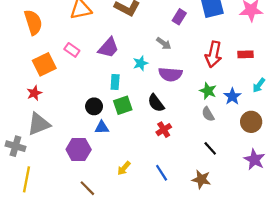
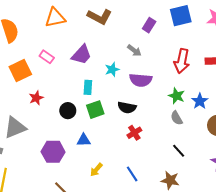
red star: (34, 93) -> (36, 98), moved
black semicircle: (156, 103) -> (127, 107), turned -42
blue triangle: (102, 127) -> (84, 140), moved

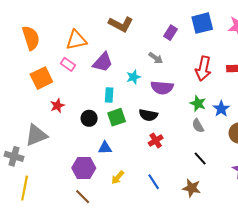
orange triangle: (55, 18) -> (76, 40), moved
purple hexagon: (53, 152) -> (84, 168), moved

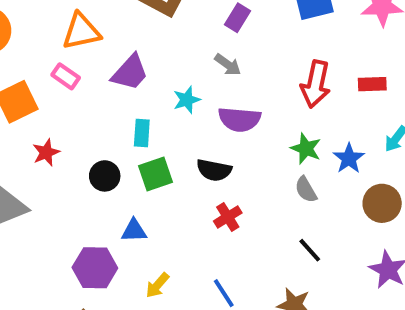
purple rectangle: (170, 33) -> (238, 18), moved

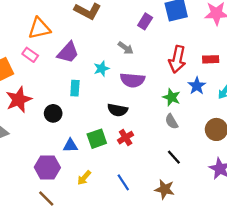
purple rectangle: (238, 18) -> (145, 21), moved
red star: (46, 152) -> (19, 100), size x1.6
blue star: (349, 158) -> (197, 86), moved
green square: (155, 174) -> (97, 139), moved

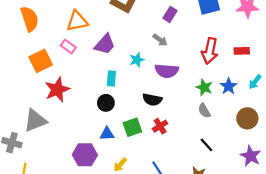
purple rectangle: (145, 21) -> (170, 14), moved
blue star: (197, 86) -> (229, 86), moved
black circle: (53, 113) -> (106, 103), moved

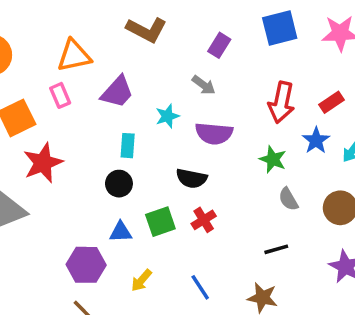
pink rectangle: (68, 47) -> (60, 95), turned 32
red rectangle: (242, 51) -> (332, 102), turned -32
blue star: (229, 86) -> (316, 140), moved
gray semicircle: (204, 111) -> (288, 199), moved
black line: (206, 145) -> (276, 249), turned -64

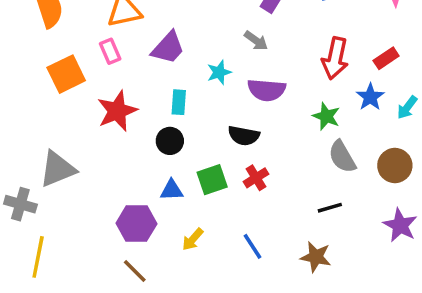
red star: (43, 163) -> (117, 111), moved
gray semicircle: (288, 199) -> (342, 157), size x1.4

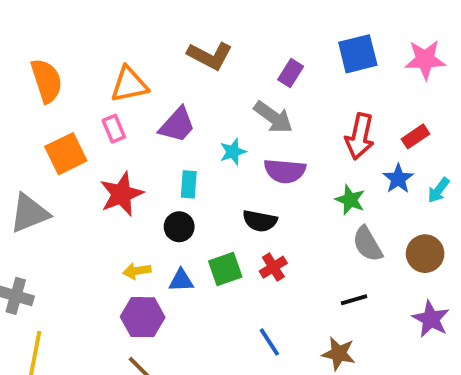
gray arrow: (256, 41) -> (273, 117), size x1.5
gray triangle: (57, 169) -> (29, 213), moved
yellow arrow: (193, 239) -> (137, 271), moved, turned 40

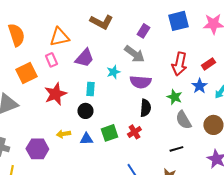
black semicircle: (260, 221) -> (145, 108), moved, turned -96
purple hexagon: (143, 317) -> (37, 149), moved

